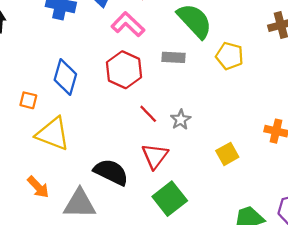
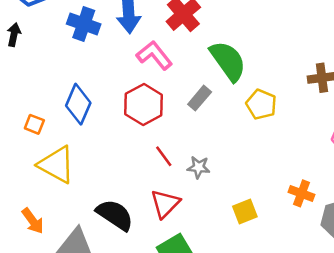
gray rectangle: (173, 57) -> (200, 98), turned -60
gray star: (181, 120) -> (199, 167), turned 30

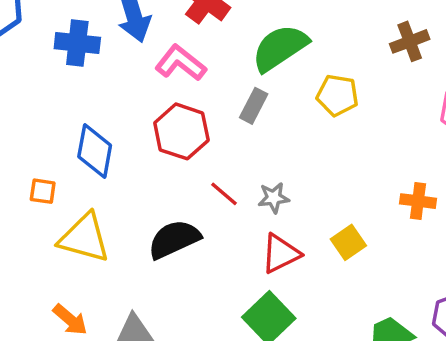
green semicircle: (228, 61) -> (280, 48), turned -75
red triangle: (165, 204) -> (281, 254), moved, turned 32
black semicircle: (115, 215) -> (174, 239), moved, turned -45

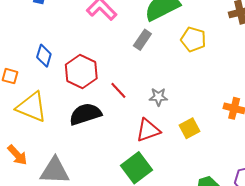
red hexagon: (181, 131) -> (81, 71), moved
blue diamond: (95, 151) -> (44, 56), size x0.7
gray star: (274, 198) -> (158, 97), moved

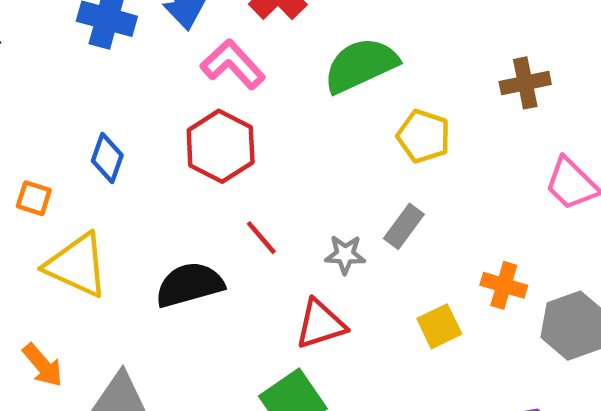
gray rectangle: (142, 40) -> (404, 226), moved
red hexagon: (81, 71) -> (221, 146), moved
yellow square: (190, 128) -> (439, 326), moved

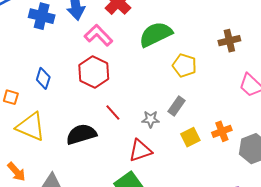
orange cross: (504, 285) -> (222, 131), turned -36
yellow square: (439, 326) -> (190, 137), moved

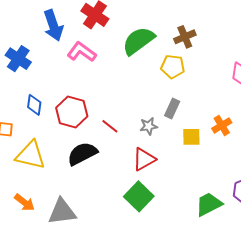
blue cross: (42, 16) -> (18, 59), moved, turned 30
brown cross: (229, 41) -> (185, 37), moved
red hexagon: (94, 72) -> (72, 112), moved
yellow square: (190, 137) -> (191, 137), turned 36

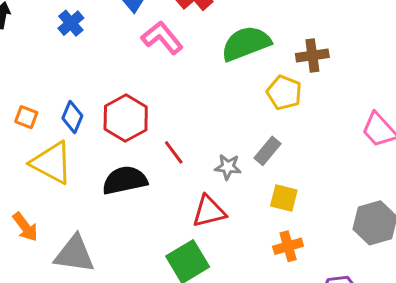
blue cross: (18, 59) -> (71, 23), size x0.7
blue diamond: (34, 105) -> (72, 117), moved
orange cross: (222, 125) -> (288, 246), moved

